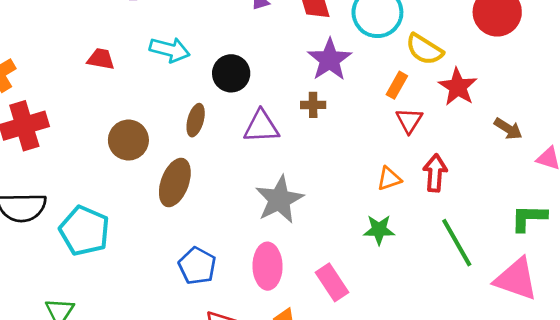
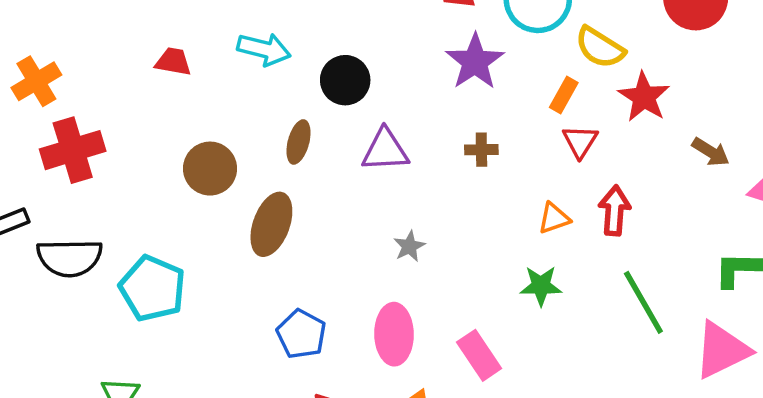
brown cross: (313, 105) -> (481, 150), moved
gray star: (279, 200) -> (409, 246), size x0.5
pink triangle: (516, 279) -> (722, 350), turned -45

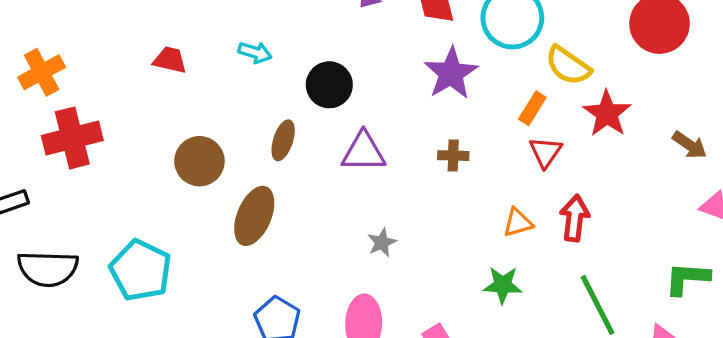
cyan arrow: (264, 49) -> (255, 52), size x0.7
brown arrow: (711, 152) -> (690, 145), moved
black semicircle: (70, 258) -> (48, 269), moved

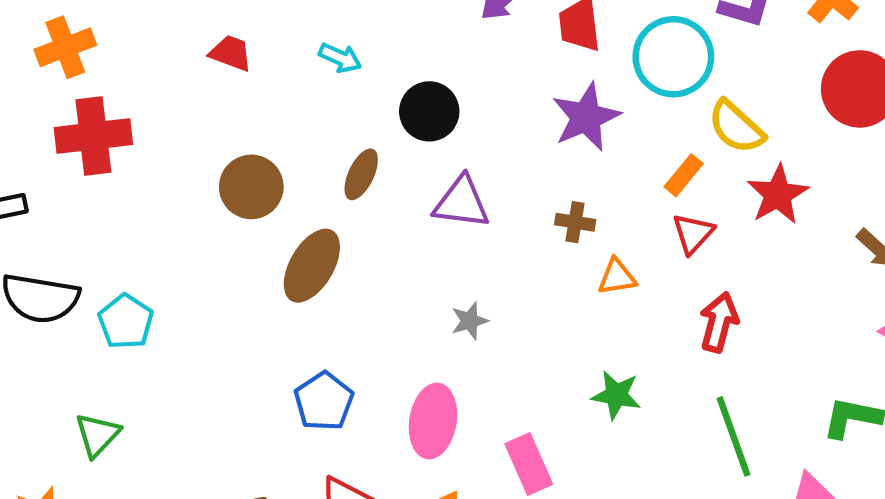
orange triangle: (518, 223) -> (617, 277), moved
cyan pentagon: (141, 270) -> (126, 322), moved, size x0.7

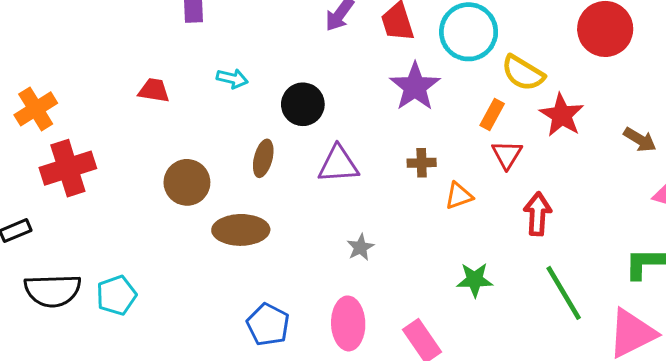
brown ellipse: (312, 266) -> (241, 230), turned 70
cyan pentagon: (126, 322) -> (116, 295), turned 30

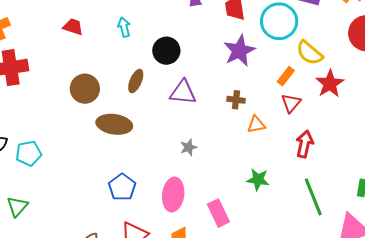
cyan arrow: (232, 79) -> (124, 27), turned -126

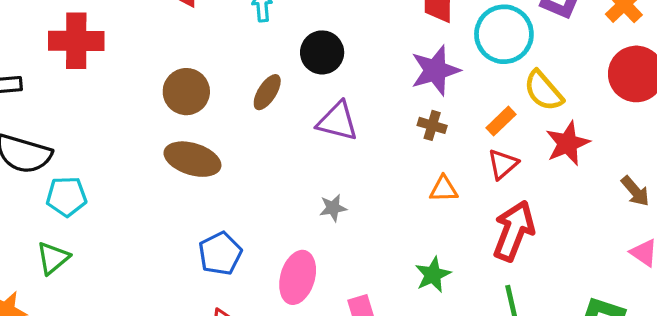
brown cross: (236, 100) -> (432, 125), moved
brown ellipse: (114, 124) -> (192, 159), moved
red arrow: (305, 144) -> (514, 231), size x1.4
cyan pentagon: (29, 153) -> (67, 196), moved
green star: (258, 180) -> (433, 275), turned 30

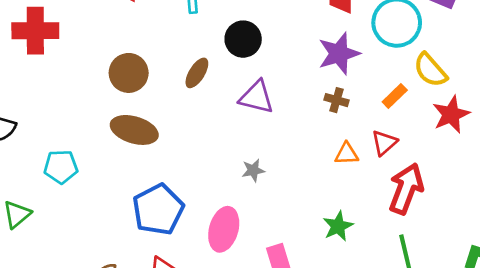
red triangle: (503, 164) -> (384, 143), moved
cyan pentagon: (67, 196) -> (61, 167), moved
blue pentagon: (220, 254) -> (158, 210), size x1.4

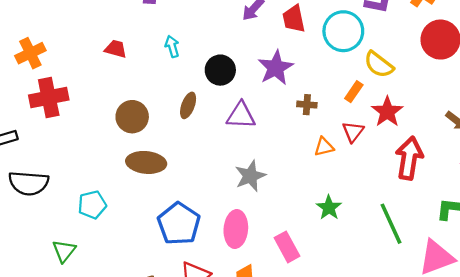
purple star: (339, 54) -> (276, 68), moved
red star: (451, 114) -> (387, 112), moved
gray star: (253, 170) -> (250, 176), size x1.6
red arrow: (406, 189) -> (409, 158), moved

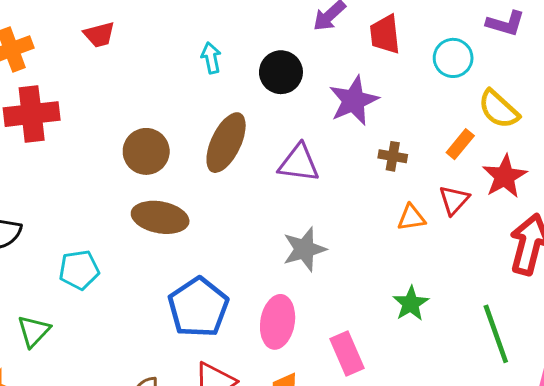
cyan circle: (343, 31) -> (453, 58), size x0.7
red trapezoid: (116, 49) -> (99, 35), moved, turned 145
black circle: (220, 70) -> (281, 72), moved
brown ellipse: (188, 105) -> (226, 143), size x1.6

